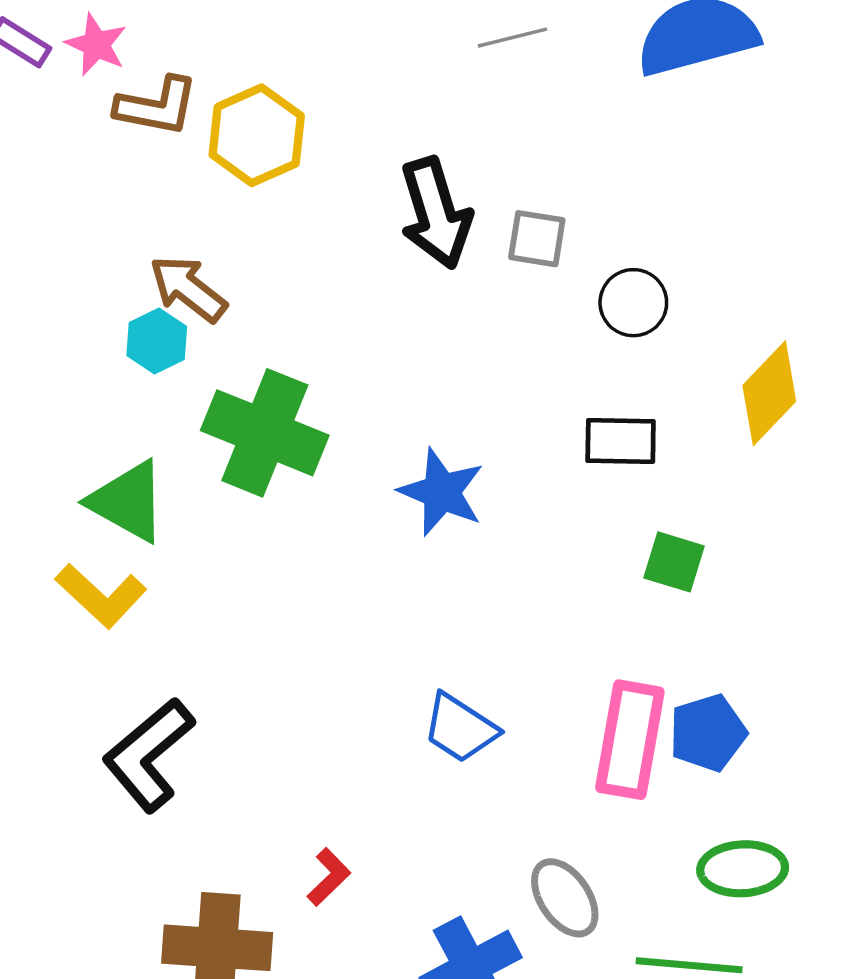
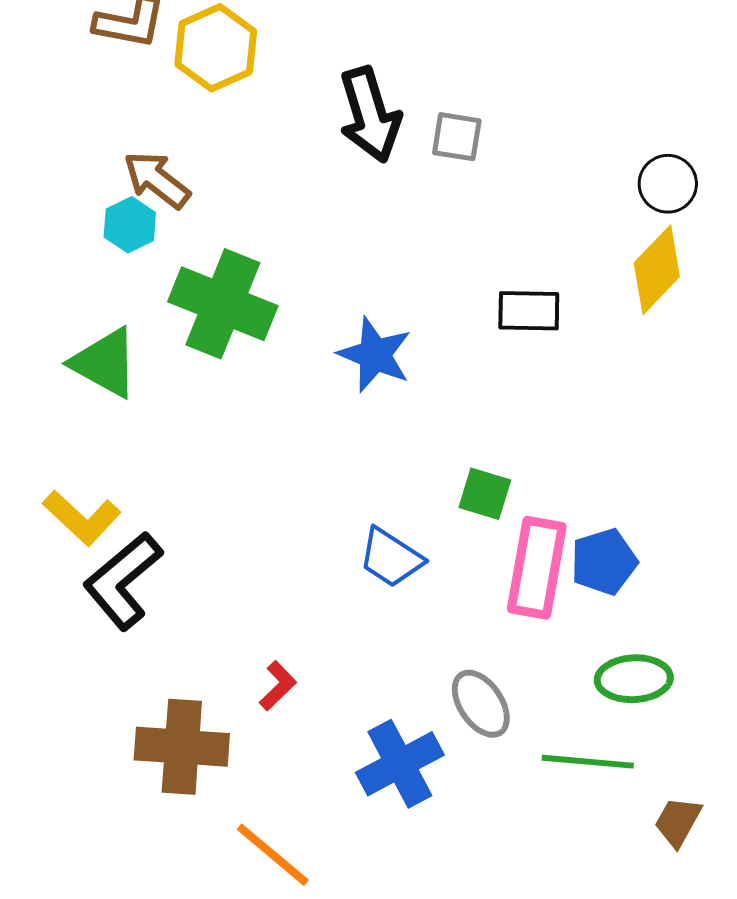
black circle: (633, 303) -> (668, 184), moved
green square: (674, 562) -> (485, 494), moved
yellow L-shape: (101, 596) -> (82, 518), moved

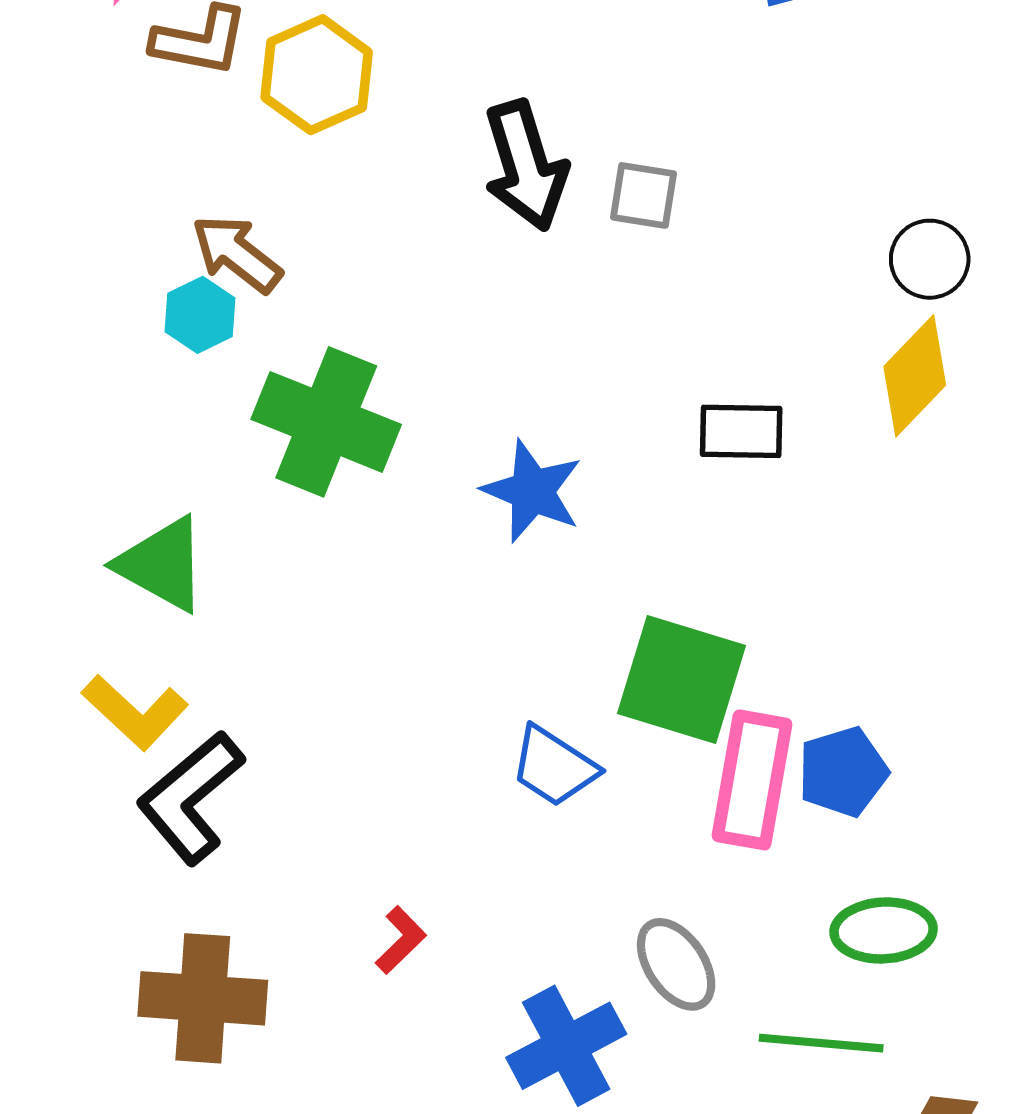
green triangle: (105, 363) -> (162, 564), moved
green square: (485, 494) -> (681, 680), size x1.8
brown cross: (182, 747) -> (203, 998), moved

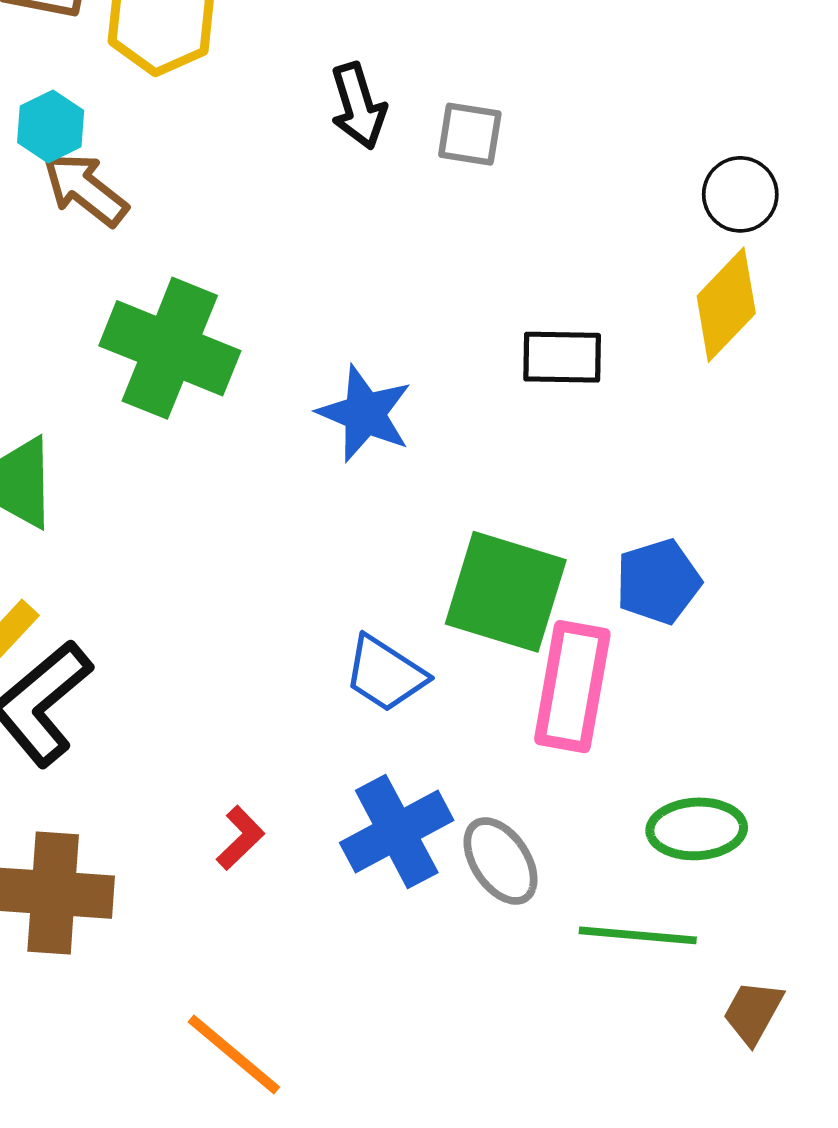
black arrow: (526, 166) -> (358, 106), size x0.7
cyan hexagon: (200, 315) -> (51, 126), moved
blue pentagon: (843, 772) -> (658, 582), moved
blue cross: (566, 1046) -> (397, 832), moved

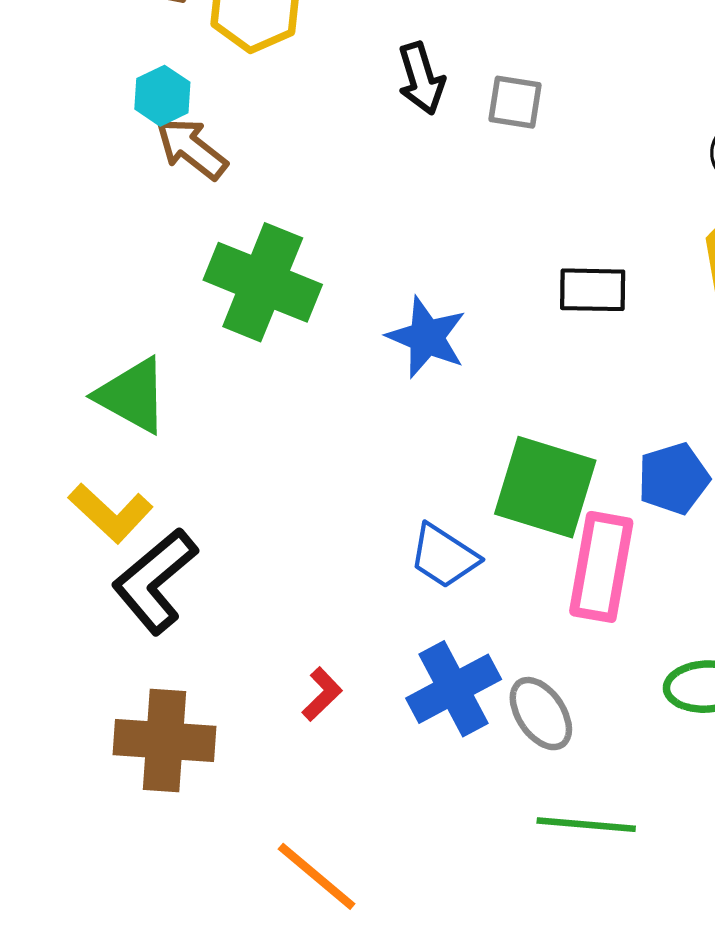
green line: (638, 935) -> (586, 825), moved

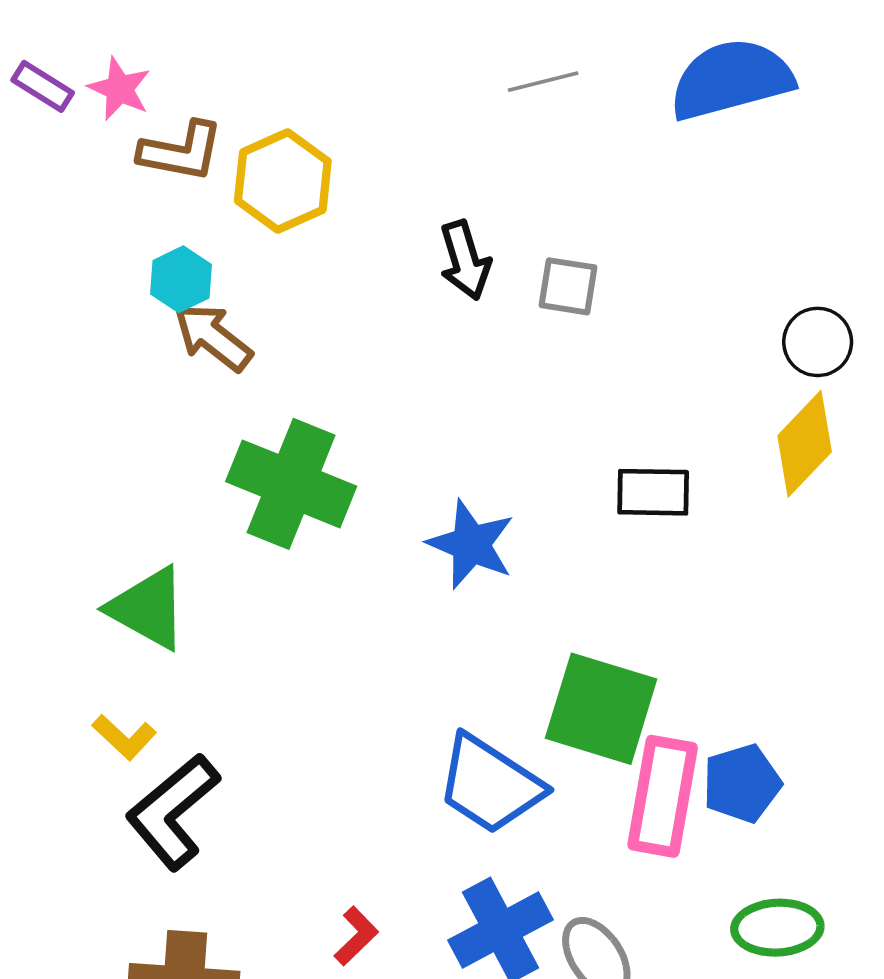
blue pentagon: (674, 478) -> (742, 783), moved
yellow L-shape: (111, 513) -> (124, 737), size x0.7
blue trapezoid: (444, 556) -> (490, 784), size x1.4

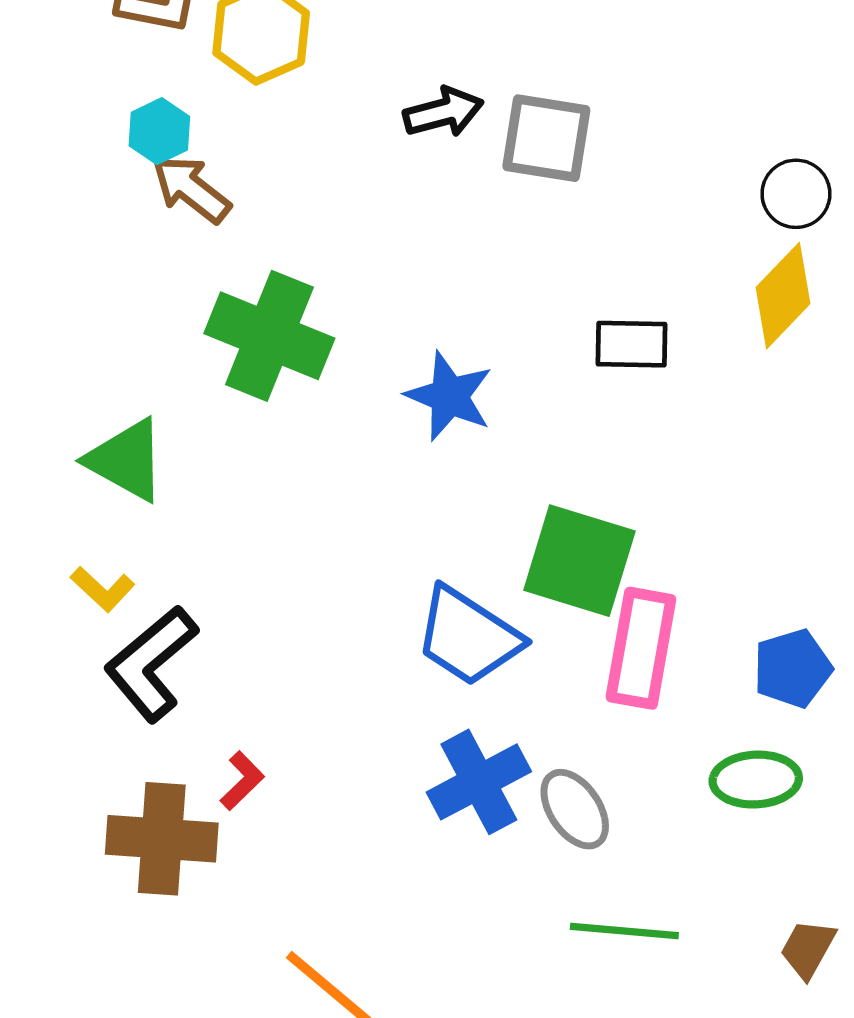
black arrow: (465, 260) -> (443, 112), turned -88
gray square: (568, 286) -> (546, 138), size x1.5
blue pentagon: (742, 783) -> (792, 668), moved
red L-shape: (356, 936) -> (242, 781), moved

